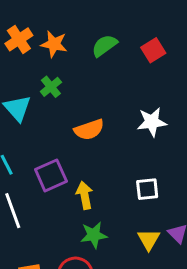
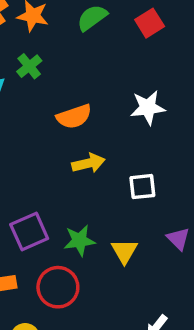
purple square: (51, 175) -> (29, 231), moved
yellow arrow: (85, 195) -> (88, 163), moved, turned 88
yellow triangle: (149, 240) -> (124, 251), moved

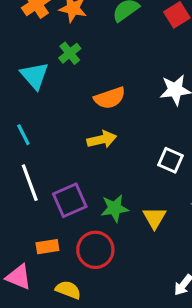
yellow arrow: (88, 163) -> (102, 140), moved
white square: (142, 187) -> (170, 160), turned 30

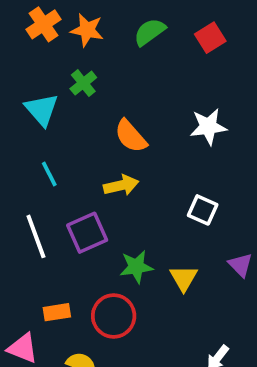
orange semicircle: (110, 98) -> (131, 136), turned 68
cyan line: (23, 135) -> (49, 174), moved
purple square: (70, 200) -> (87, 233), moved

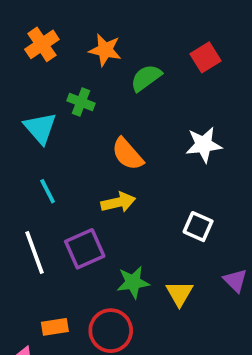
orange star: (87, 30) -> (105, 50), moved
green semicircle: (150, 32) -> (146, 78), moved
green cross: (83, 83) -> (81, 102), turned -30

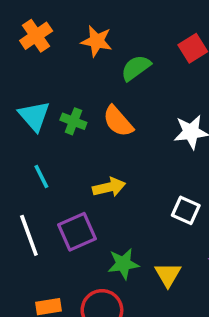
green cross: (81, 102) -> (73, 121), moved
orange semicircle: (127, 154) -> (118, 121), moved

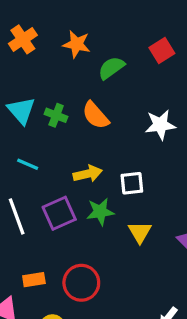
cyan line: (41, 177) -> (28, 164), turned -40
white square: (186, 210) -> (132, 183), moved, turned -30
green star: (123, 264) -> (100, 212), moved
yellow triangle: (168, 275) -> (140, 232), moved

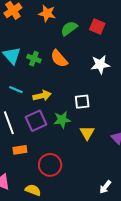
red square: (162, 51) -> (97, 26), moved, turned -35
yellow arrow: (88, 174) -> (42, 96), moved
orange rectangle: (34, 280) -> (20, 150), moved

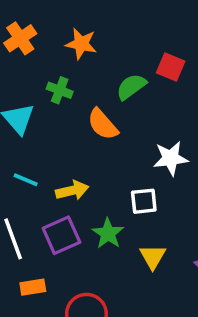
green semicircle: (69, 28) -> (131, 87), moved
green cross: (34, 59) -> (60, 90), moved
white star: (100, 65) -> (171, 158), moved
green star: (62, 120) -> (108, 233), turned -30

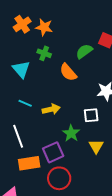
orange star: (81, 44) -> (44, 27), moved
purple square: (61, 235) -> (53, 152), moved
orange rectangle: (33, 287) -> (29, 163), size x1.5

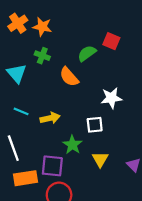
purple square: (53, 152) -> (52, 166), turned 30

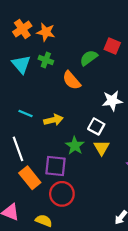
cyan triangle: (17, 73) -> (21, 64), moved
white square: (95, 125) -> (96, 126), turned 35
yellow triangle: (100, 159) -> (102, 148), moved
orange rectangle: (26, 178) -> (30, 178), turned 60

